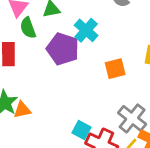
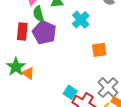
purple pentagon: (63, 49) -> (44, 32), moved
orange triangle: (22, 110) -> (28, 73), turned 40

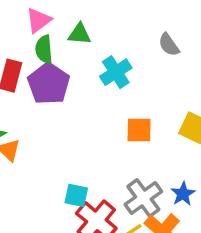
cyan square: (70, 92) -> (76, 195), turned -32

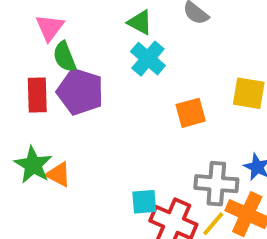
green triangle: (79, 34) -> (140, 22), moved, turned 40
gray cross: (143, 198) -> (216, 184), turned -33

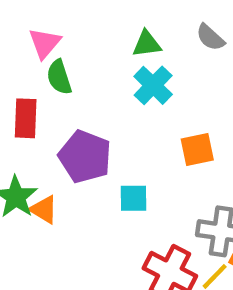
green triangle: (140, 22) -> (147, 44), turned -40
purple pentagon: (80, 92) -> (85, 157), moved
cyan square: (144, 202) -> (134, 198), moved

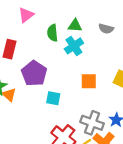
gray semicircle: (210, 37) -> (106, 29), turned -40
green semicircle: (59, 77) -> (52, 33), moved

